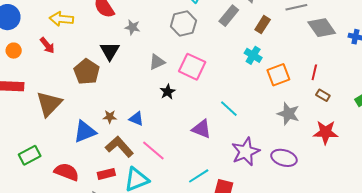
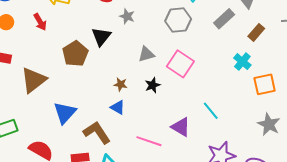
brown star: (110, 117) -> (121, 84), moved
blue triangle: (85, 132) -> (65, 113), turned -35
pink line: (153, 151) -> (149, 141), moved, turned -30

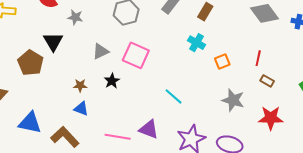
orange square: (265, 84) -> (222, 61), size x0.7
blue triangle: (65, 113) -> (30, 123), turned -50
purple triangle: (181, 127) -> (149, 129), moved

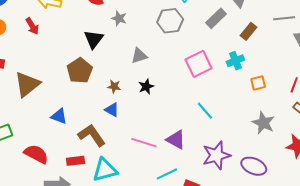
cyan cross: (197, 43) -> (235, 61), turned 30
pink square: (136, 55) -> (198, 64), moved, turned 32
brown pentagon: (30, 63) -> (80, 71), moved
blue triangle: (30, 123) -> (59, 116), size x0.7

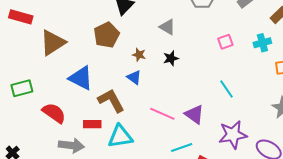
gray triangle: (139, 56) -> (167, 27), turned 42
pink square: (198, 64) -> (225, 42), size x0.6
blue triangle: (59, 116) -> (81, 78), size x1.5

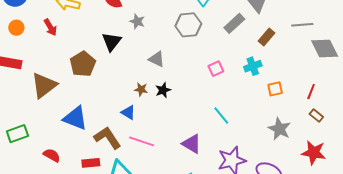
brown pentagon: (107, 35) -> (83, 64), moved
brown star: (139, 55) -> (141, 89), moved
red semicircle: (54, 113) -> (52, 155), size x0.7
pink line: (162, 114) -> (142, 141), moved

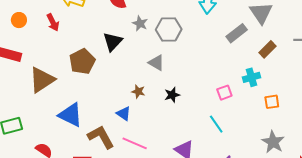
gray hexagon: (188, 25) -> (169, 29), moved
pink square: (216, 69) -> (224, 93), moved
black star: (163, 90) -> (172, 95), moved

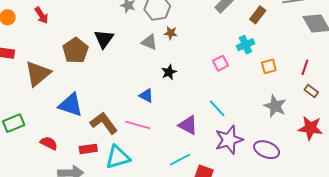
black triangle: (113, 42) -> (104, 39), moved
brown star: (138, 92) -> (171, 33), moved
blue triangle: (124, 114) -> (146, 95), moved
cyan line: (216, 124) -> (217, 108), moved

